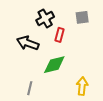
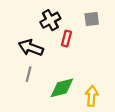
green diamond: (54, 65) -> (62, 88), moved
gray line: (30, 88) -> (29, 74), moved

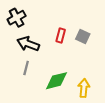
gray square: (92, 19) -> (83, 37), moved, turned 32
black cross: (50, 20) -> (17, 18), moved

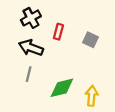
black cross: (17, 18) -> (31, 18), moved
red rectangle: (61, 35) -> (58, 32), moved

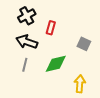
gray square: (90, 40) -> (84, 44), moved
green diamond: (62, 88) -> (56, 64), moved

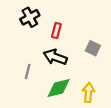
black arrow: (27, 42) -> (55, 57), moved
green diamond: (56, 64) -> (59, 88), moved

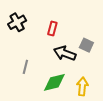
black cross: (30, 17) -> (17, 22), moved
black arrow: (55, 57) -> (65, 53), moved

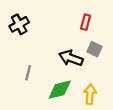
red rectangle: (52, 29) -> (86, 22), moved

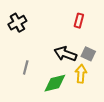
gray square: (95, 49) -> (88, 54), moved
yellow arrow: (90, 94) -> (81, 74), moved

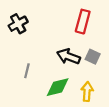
red rectangle: (79, 21) -> (83, 22), size x1.5
yellow arrow: (81, 74) -> (87, 92), moved

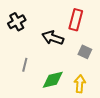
black arrow: (68, 57) -> (53, 38), moved

